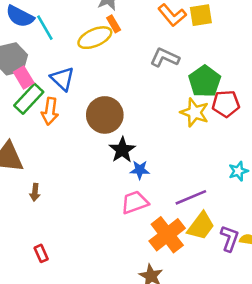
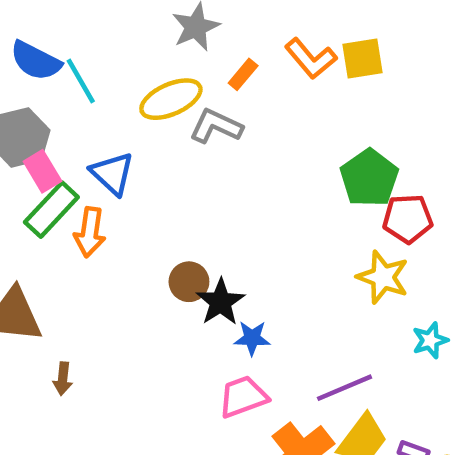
orange rectangle: (114, 24) -> (243, 74), moved, turned 70
gray L-shape: (165, 58) -> (216, 126), moved
yellow star: (195, 112) -> (383, 277), moved
brown circle: (105, 115) -> (189, 282), moved, size x0.6

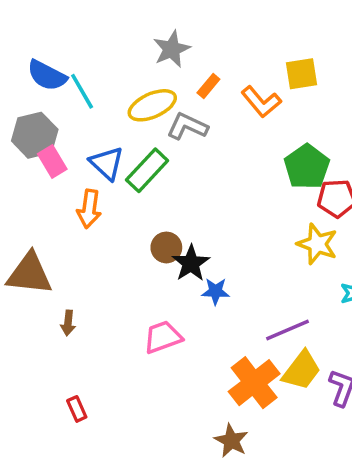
orange L-shape: (311, 59) -> (261, 102), moved
green rectangle: (51, 210) -> (147, 170), moved
pink trapezoid: (243, 397) -> (163, 337), moved

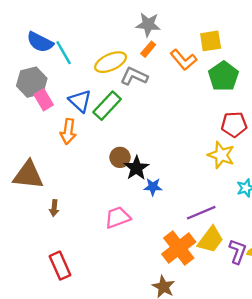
gray star: (172, 49) -> (148, 24), moved, turned 30
green pentagon: (307, 167) -> (223, 76), moved
red rectangle: (77, 409) -> (60, 266), size x1.6

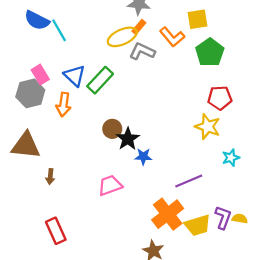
yellow ellipse: (111, 62) -> (122, 37), moved
gray L-shape: (134, 76) -> (142, 51), moved
gray hexagon: (32, 82) -> (30, 93), moved
yellow trapezoid: (211, 240) -> (198, 225), moved, turned 36

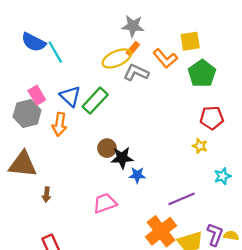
yellow star: (208, 127) -> (200, 146), size x0.6
black star: (128, 139) -> (122, 158), turned 30

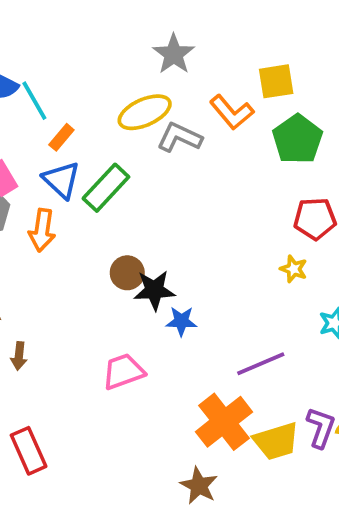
gray star: (133, 26) -> (174, 54), turned 30
orange rectangle: (133, 49) -> (61, 137), moved

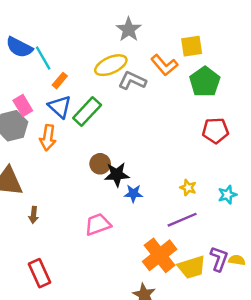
yellow star: (294, 269) -> (188, 188), moved

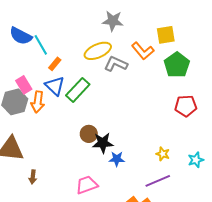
gray star: (129, 29) -> (113, 21), turned -30
orange arrow: (48, 138) -> (38, 102), moved

